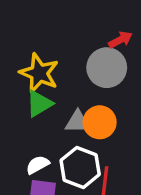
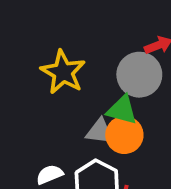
green triangle: (39, 104) -> (122, 110), moved, turned 40

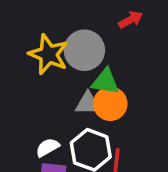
gray circle: (139, 75) -> (84, 50), moved

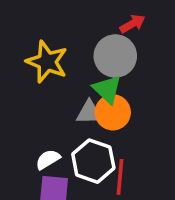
gray circle: (84, 50) -> (115, 56), moved
green triangle: (105, 82) -> (107, 89), turned 36

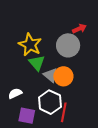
green triangle: (107, 89) -> (37, 63), moved
gray triangle: (89, 112) -> (50, 75), turned 35
white semicircle: (48, 159) -> (15, 93), moved

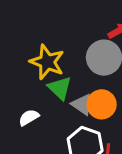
white semicircle: (15, 93) -> (29, 118), moved

